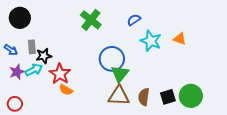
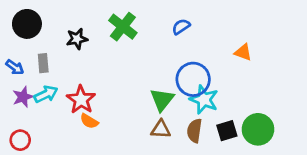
cyan star: (151, 41) -> (204, 100), moved
black star: (44, 56) -> (77, 39), moved
blue circle: (112, 59) -> (193, 79), moved
brown triangle: (119, 96) -> (161, 129), size x0.7

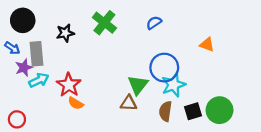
gray rectangle: (43, 63) -> (37, 54), size x1.5
blue arrow: (15, 67) -> (12, 48), moved
purple star: (23, 97) -> (24, 68), moved
cyan star: (204, 100) -> (173, 85), turned 30
brown triangle: (161, 129) -> (129, 103), moved

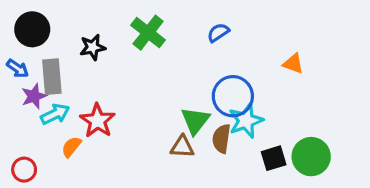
orange semicircle: (76, 103) -> (71, 147), moved, turned 98
brown semicircle: (165, 111) -> (221, 139), moved

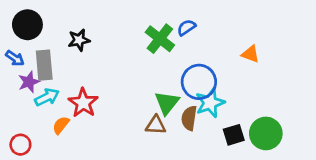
green cross: (148, 33) -> (160, 39), moved

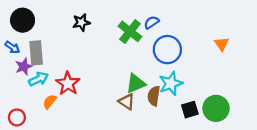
black star: (79, 40) -> (81, 22), moved
orange triangle: (250, 54) -> (222, 44), moved, turned 35
blue circle: (199, 82) -> (167, 50), moved
green triangle: (167, 103) -> (136, 83), turned 30
brown triangle: (156, 125) -> (127, 102), turned 30

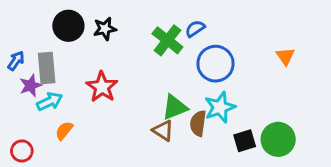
black circle: (23, 20) -> (68, 26), moved
blue arrow: (12, 47) -> (16, 61), turned -91
red star: (68, 83) -> (102, 87), moved

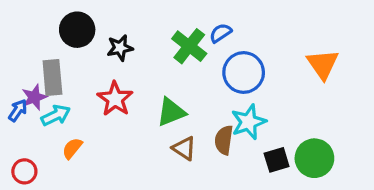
black star: (105, 29) -> (120, 48), moved
orange triangle: (285, 56) -> (323, 64), size x1.5
blue arrow: (16, 61) -> (18, 110), moved
green triangle: (175, 107) -> (171, 112), moved

